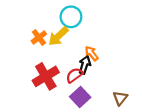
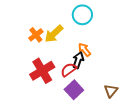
cyan circle: (71, 17) -> (82, 15), moved

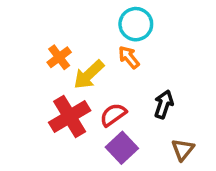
yellow arrow: (54, 34) -> (89, 75), moved
orange arrow: (84, 50) -> (129, 57), moved
black arrow: (78, 60) -> (164, 104), moved

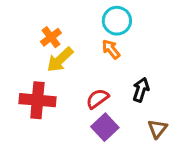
orange cross: (59, 57) -> (51, 37), moved
yellow arrow: (89, 75) -> (60, 60), moved
red cross: (70, 116) -> (37, 100), moved, turned 36

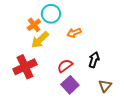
cyan circle: (117, 21) -> (51, 14), moved
orange arrow: (111, 49) -> (74, 33), turned -72
red cross: (37, 100) -> (25, 67), turned -30

